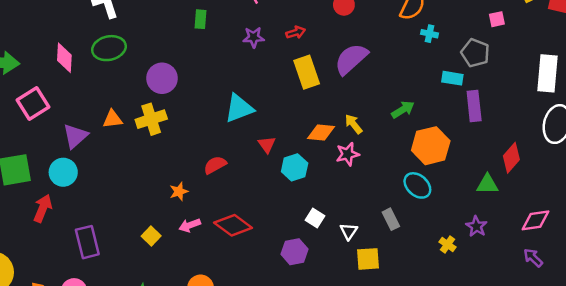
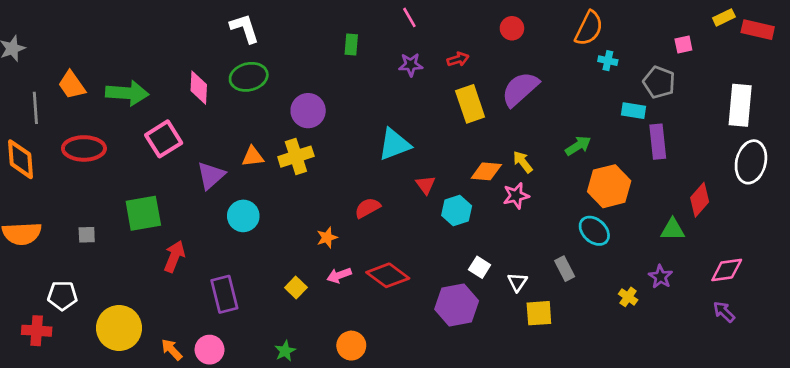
cyan circle: (63, 172) -> (243, 216), moved
purple hexagon: (295, 252) -> (457, 305), size x1.4

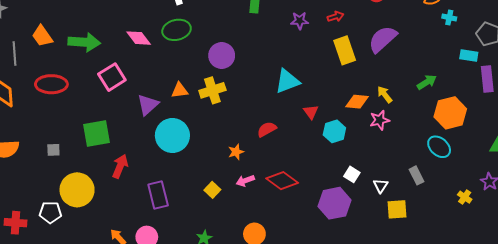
pink diamond: (199, 88) -> (139, 38), turned -40
cyan circle: (243, 216) -> (172, 135), size x1.4
white pentagon: (62, 296) -> (50, 212), moved
yellow circle: (119, 328) -> (77, 190), moved

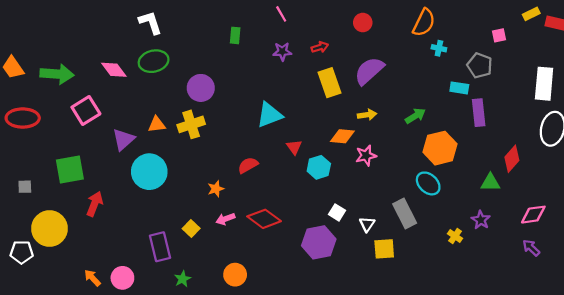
yellow arrow: (385, 94) -> (367, 115), moved, turned 120
gray rectangle: (416, 175) -> (405, 213), size x1.5
purple rectangle: (158, 195) -> (160, 247), moved

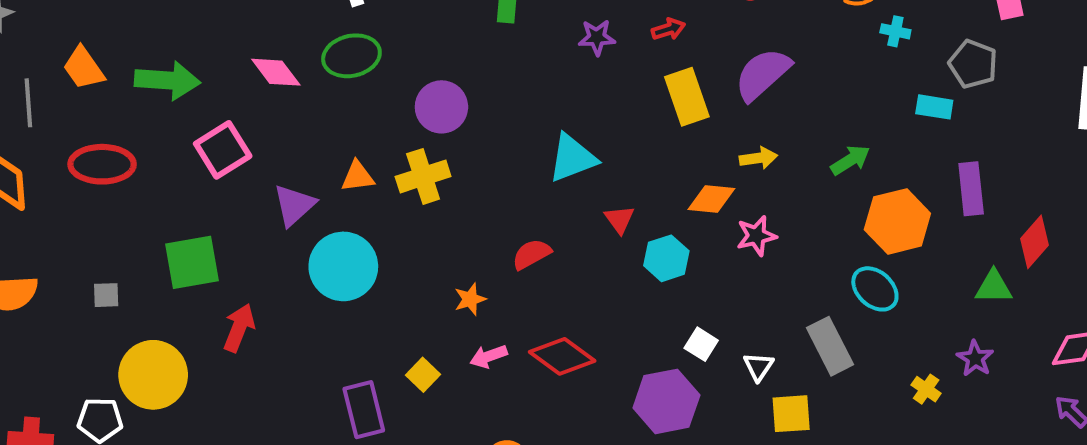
purple rectangle: (479, 113) -> (971, 189), moved

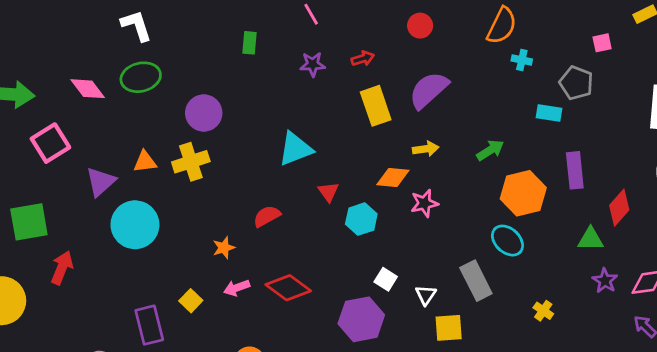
purple star: (975, 358) -> (605, 281), moved

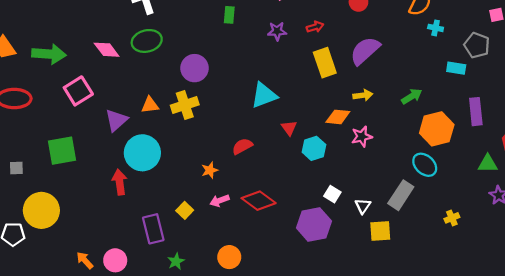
red arrow: (62, 268) -> (120, 182), moved, turned -30
gray rectangle: (476, 281) -> (401, 195), turned 60
yellow cross: (543, 311) -> (452, 218), turned 32

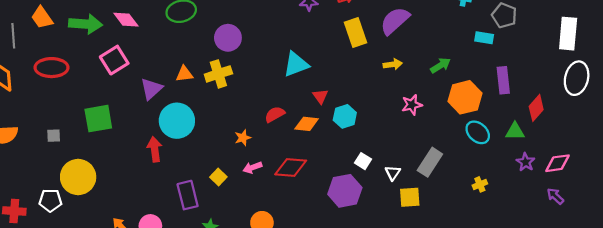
pink diamond: (107, 50) -> (126, 20), moved
orange diamond: (338, 117) -> (307, 124), moved
pink star: (362, 137) -> (412, 105), moved
cyan ellipse: (425, 165) -> (478, 132), moved
red diamond: (259, 201) -> (291, 167), turned -32

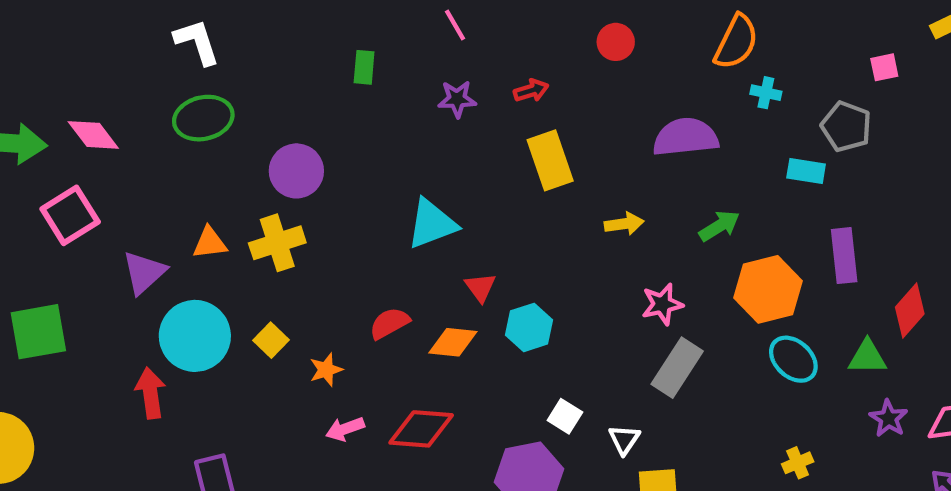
purple semicircle: (395, 21) -> (686, 137), moved, turned 36
gray rectangle: (430, 162) -> (677, 368), moved
yellow square: (218, 177) -> (271, 340), moved

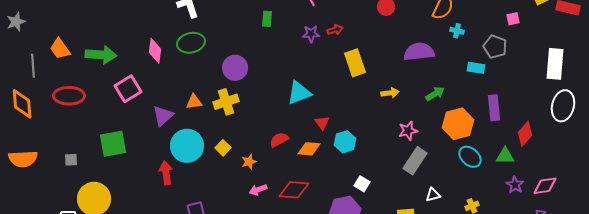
red arrow: (531, 91) -> (335, 30), moved
pink diamond: (93, 135) -> (155, 51), moved, turned 45
white triangle: (624, 440) -> (433, 195), moved, turned 42

